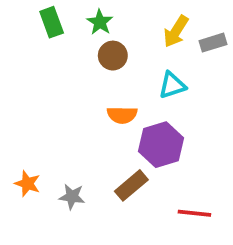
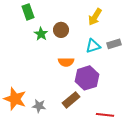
green star: (100, 22) -> (41, 34), moved
gray rectangle: (213, 43) -> (114, 44), moved
orange star: (27, 184) -> (15, 99), size x1.6

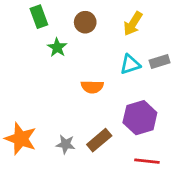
brown circle: (61, 30) -> (85, 22), moved
purple hexagon: (87, 78) -> (140, 118), moved
gray star: (39, 106) -> (66, 144), moved

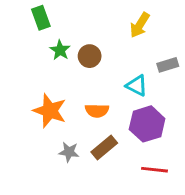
brown circle: (85, 22) -> (90, 56), moved
cyan triangle: (130, 64) -> (137, 86), moved, turned 45
orange semicircle: (92, 87) -> (97, 111), moved
orange star: (21, 139) -> (50, 111), moved

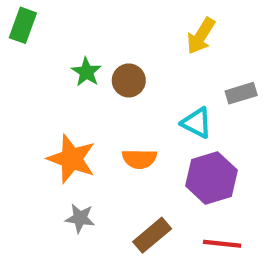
green rectangle: (41, 18) -> (23, 25), moved, turned 40
brown rectangle: (104, 148) -> (152, 235), moved
gray star: (69, 152) -> (80, 218), moved

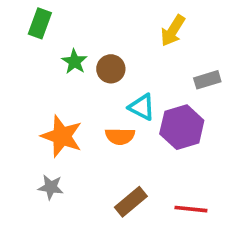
green rectangle: (23, 25) -> (40, 23), moved
cyan triangle: (197, 123) -> (142, 107), moved
purple hexagon: (211, 178) -> (182, 127), moved
gray star: (80, 218) -> (51, 187), moved

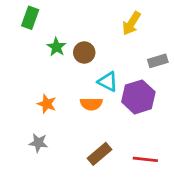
orange star: (62, 136) -> (47, 104), size x0.6

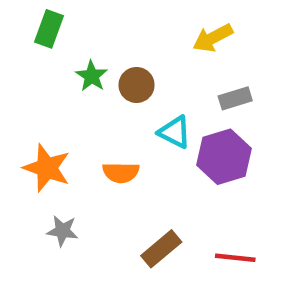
yellow arrow: (131, 23) -> (213, 38), turned 30
gray rectangle: (158, 61) -> (235, 98), moved
orange star: (47, 104) -> (47, 168), moved, size x1.5
orange semicircle: (91, 104) -> (121, 172), moved

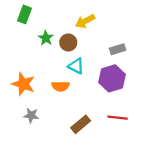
yellow arrow: (213, 38) -> (85, 21), moved
cyan triangle: (175, 132) -> (76, 66), moved
red line: (235, 258) -> (118, 118), moved

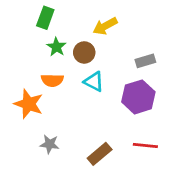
green rectangle: (25, 14) -> (45, 18), moved
orange semicircle: (60, 86) -> (52, 80), moved
gray star: (31, 115) -> (49, 144), moved

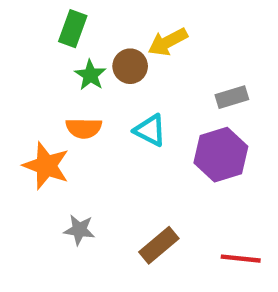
brown circle: (84, 52) -> (130, 66), moved
red line: (145, 146) -> (241, 259), moved

